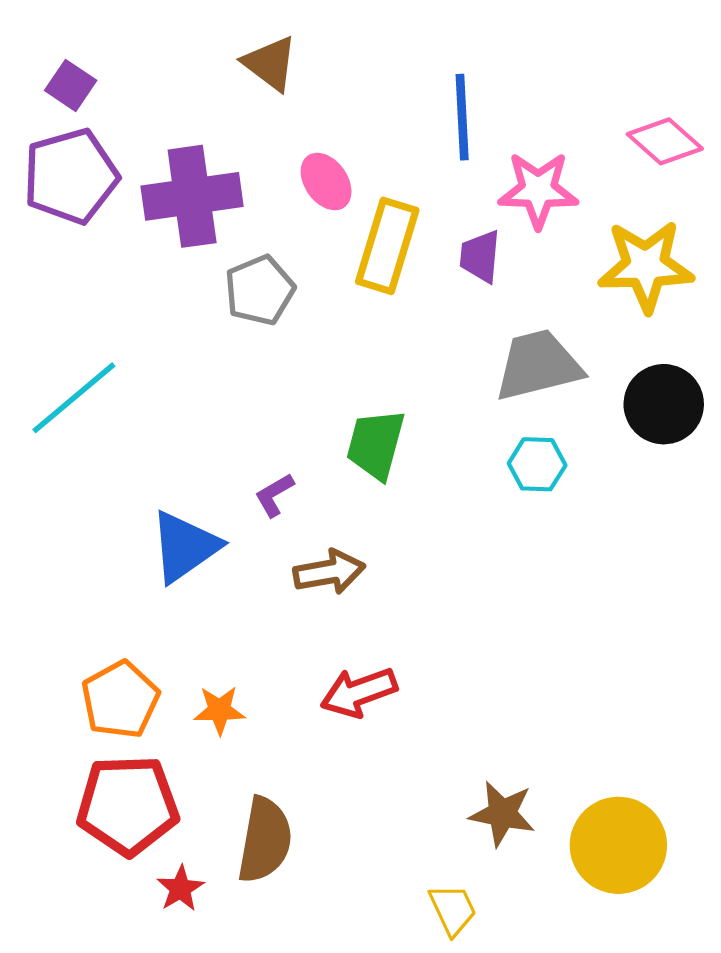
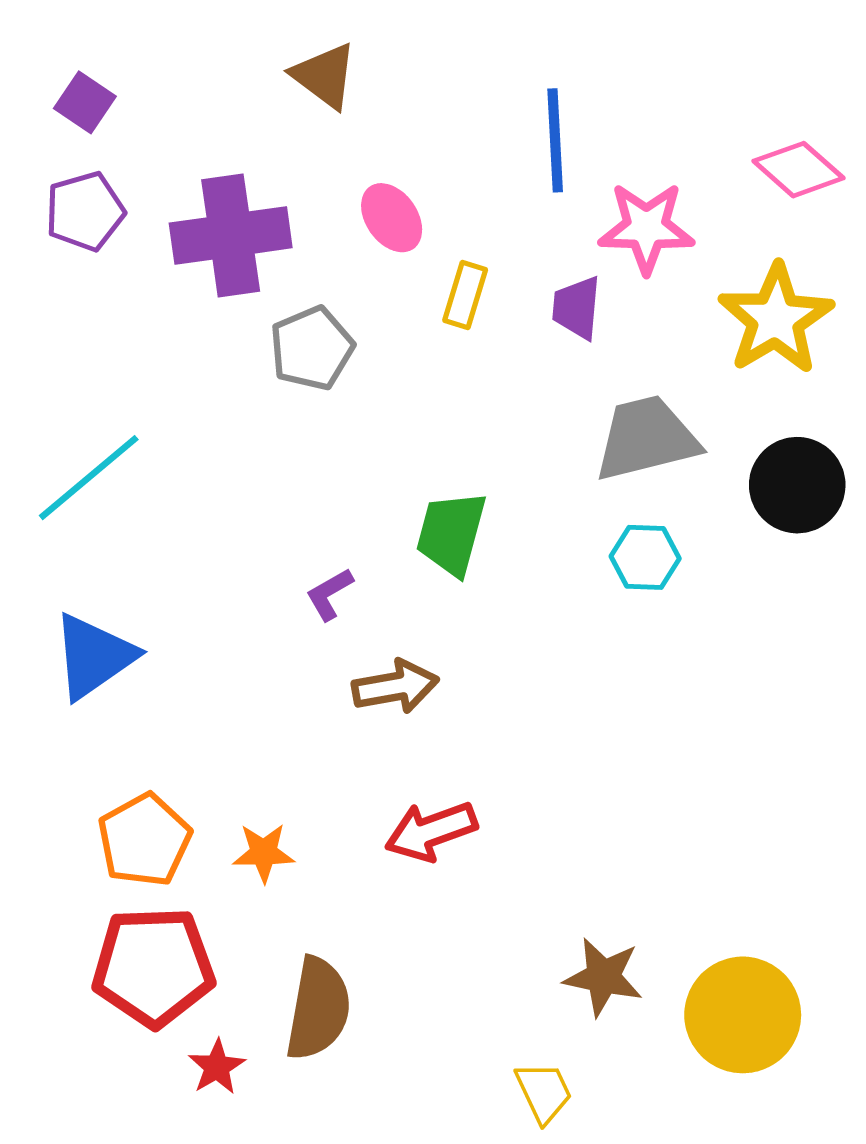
purple pentagon: (71, 176) -> (85, 211), size x0.7
yellow rectangle: (387, 246) -> (465, 295), size x0.6
yellow star: (646, 266) -> (776, 319), turned -30
blue triangle: (185, 547) -> (94, 656), moved

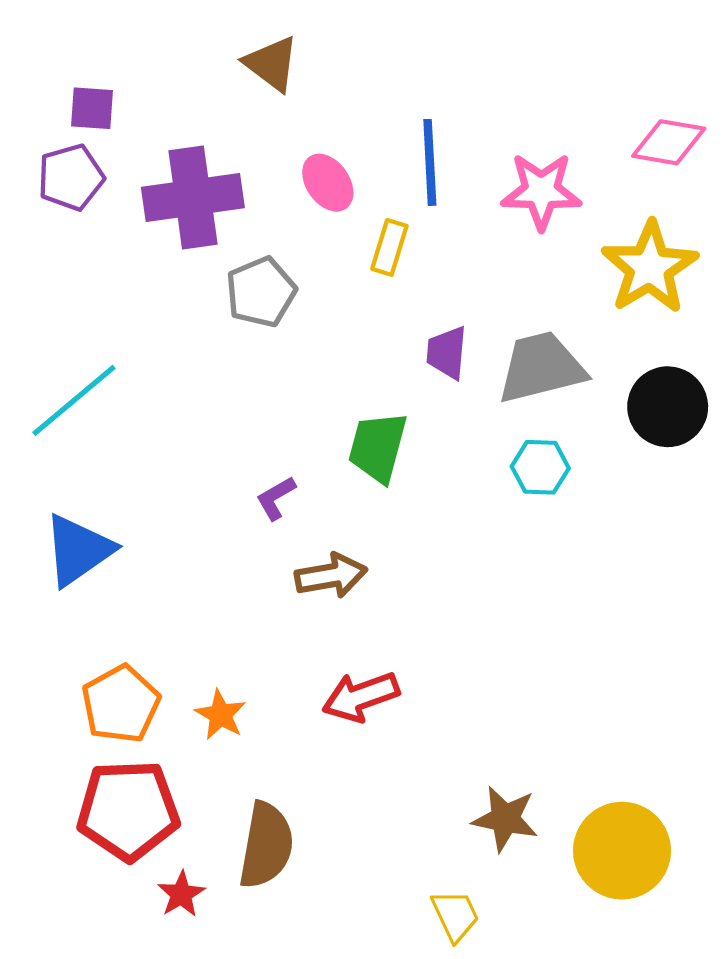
purple square: (85, 102) -> (92, 108), moved, turned -30
blue line: (555, 140) -> (430, 162), moved
pink diamond: (798, 170) -> (669, 142), turned -32
purple trapezoid: (577, 308) -> (447, 353), moved
orange star: (264, 853) -> (221, 715), turned 30

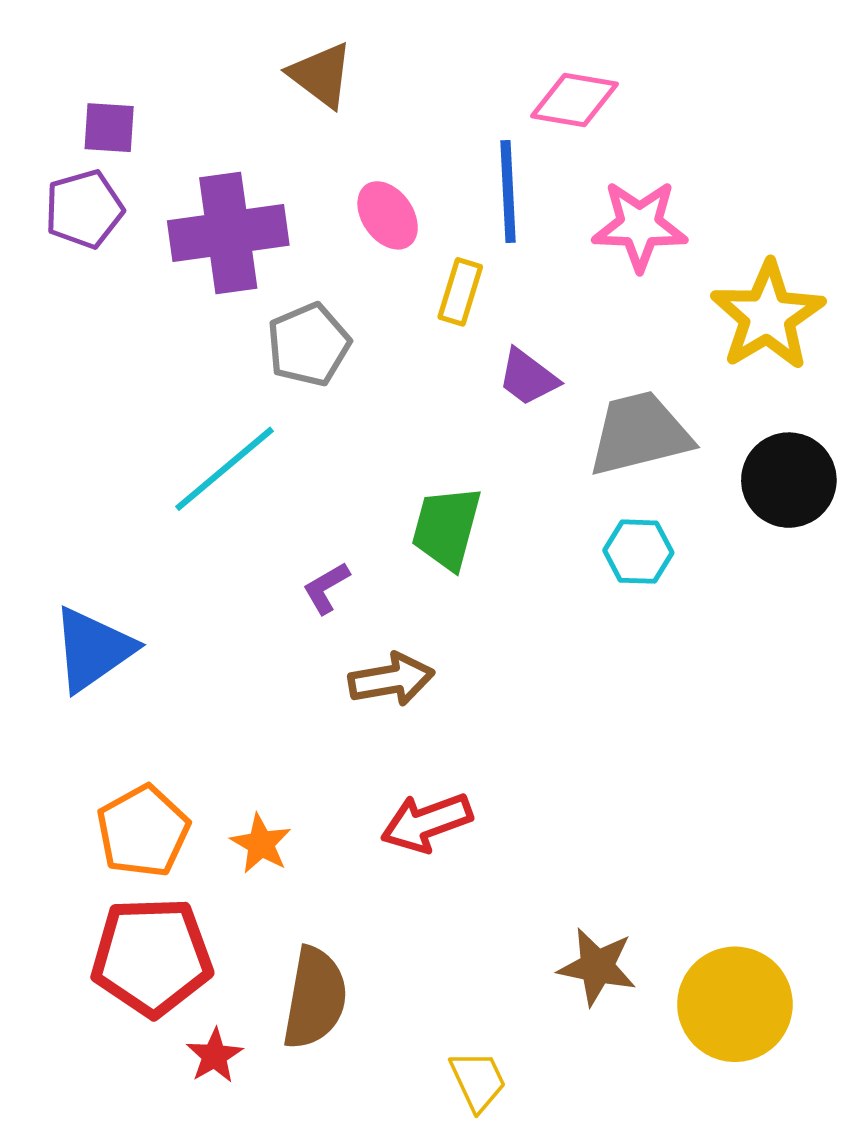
pink diamond: (669, 142) -> (574, 100), moved
purple trapezoid: (447, 353) -> (528, 377), moved, turned -58
cyan line: (74, 400) -> (225, 469), moved
yellow trapezoid: (455, 915) -> (478, 1081), moved

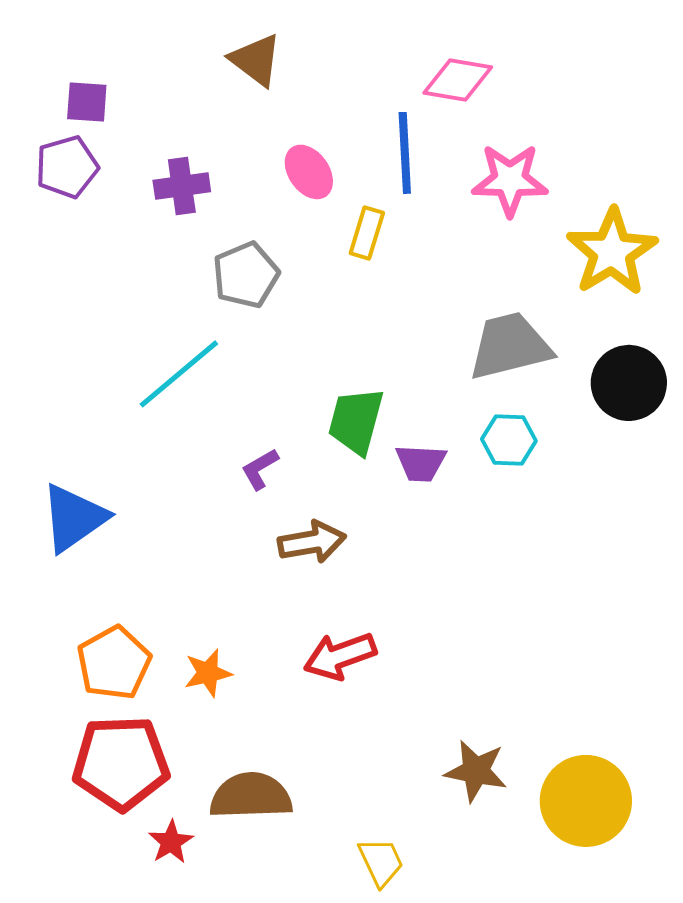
purple cross: (228, 233) -> (182, 186), size x0.6
purple trapezoid: (528, 377) -> (421, 463), moved, turned -34
orange star: (261, 844) -> (208, 673), turned 30
brown semicircle: (315, 998) -> (251, 796), turned -102

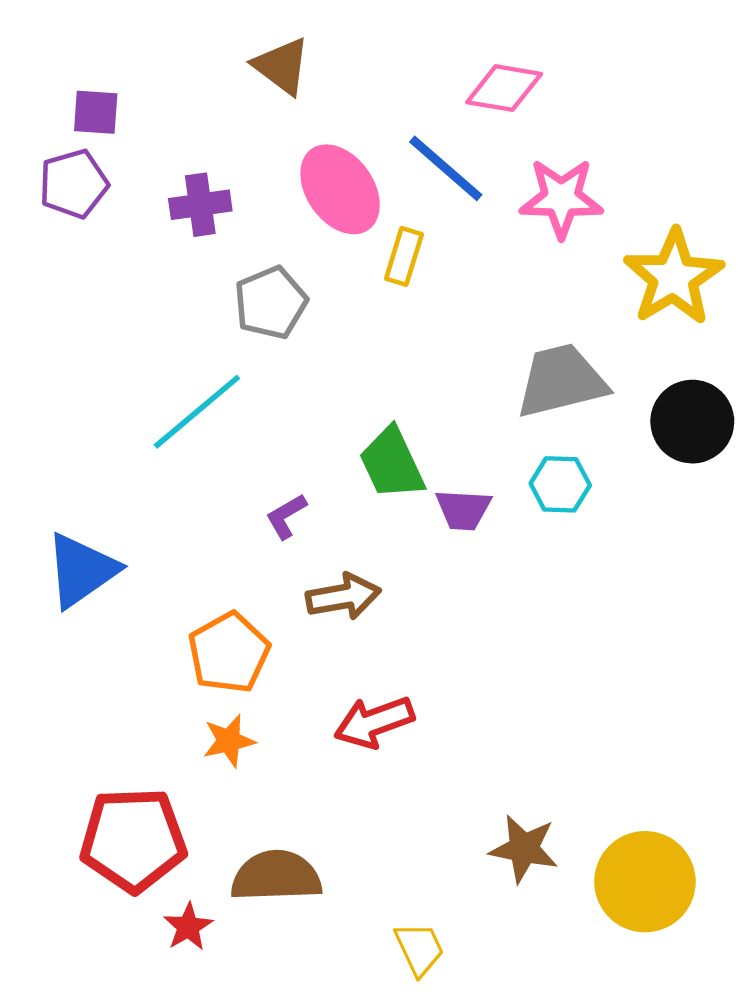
blue line: (405, 153) -> (446, 168), turned -46
pink ellipse: (309, 172) -> (340, 189), size x1.5
green trapezoid: (356, 421) -> (392, 463), turned -40
orange pentagon: (114, 663) -> (229, 653), moved

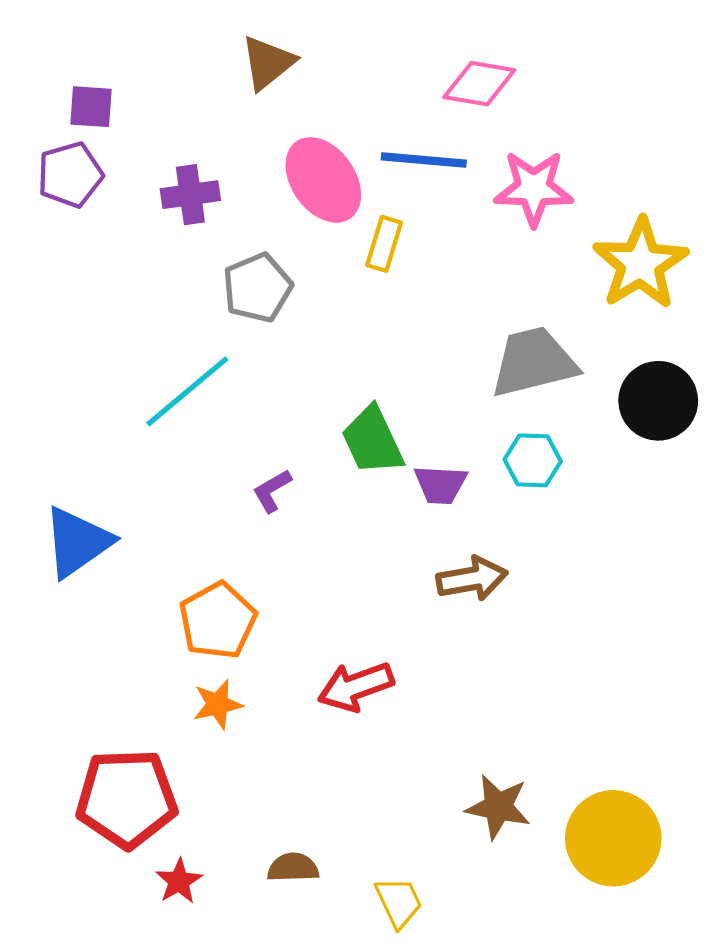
brown triangle: (282, 66) -> (268, 63), turned 44
blue line: (446, 168) -> (424, 160), turned -36
brown arrow: (343, 597) -> (472, 579), moved
brown semicircle: (276, 876) -> (293, 868), moved, size x0.6

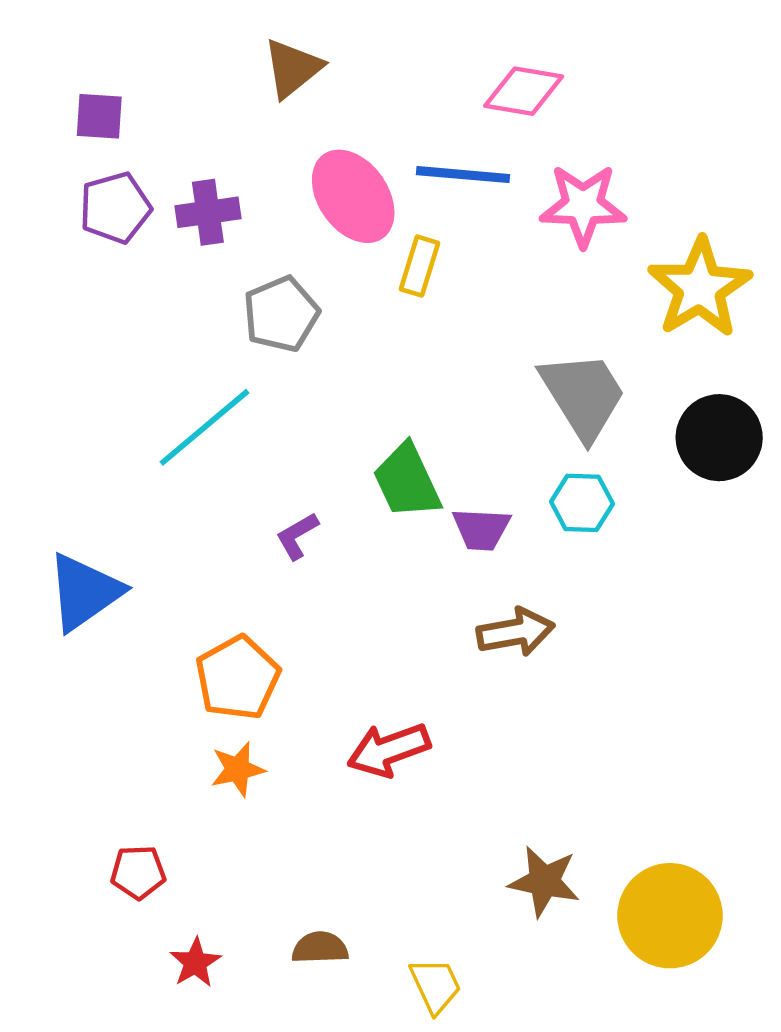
purple pentagon: (70, 175) -> (115, 208), moved
gray trapezoid: (534, 362) -> (583, 395), turned 72
red pentagon: (127, 798) -> (138, 872), size x0.5

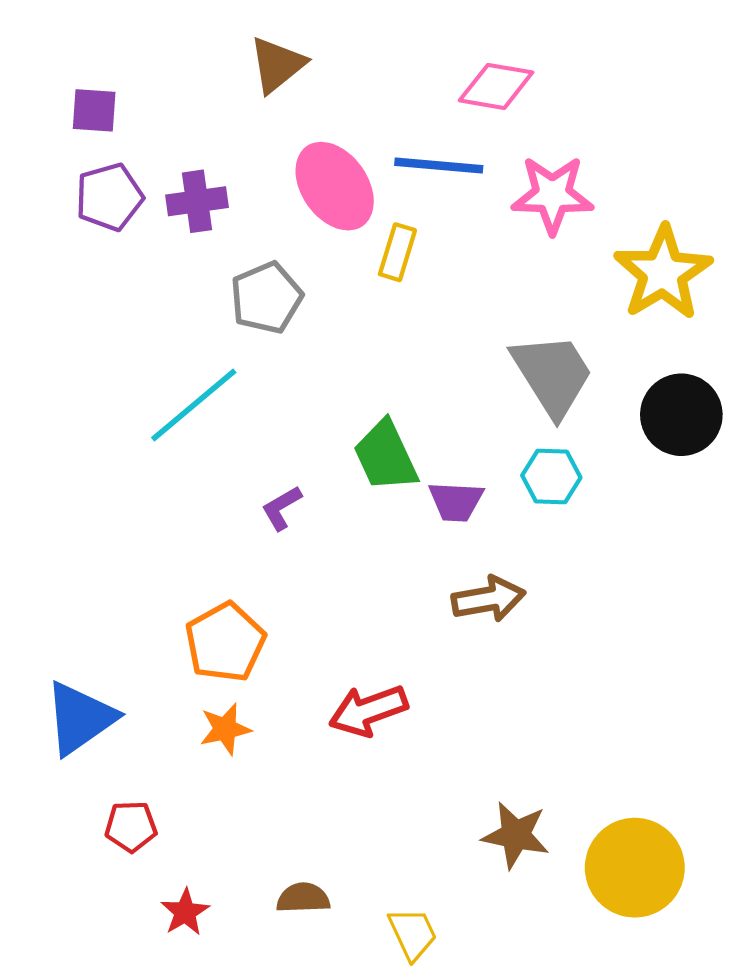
blue triangle: (84, 592) -> (80, 718), moved

